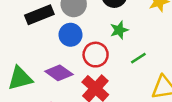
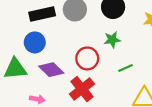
blue circle: (70, 35) -> (35, 42), moved

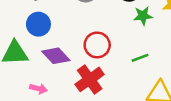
green star: (112, 40) -> (143, 16), moved

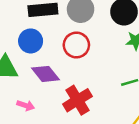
red circle: (97, 45) -> (76, 45), moved

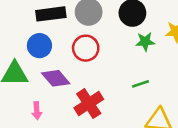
pink arrow: (26, 105) -> (37, 111), turned 70

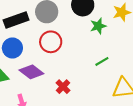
red cross: (89, 104) -> (63, 87), size x0.6

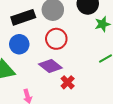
purple diamond: (31, 72) -> (50, 66), moved

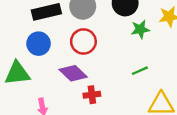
red cross: (68, 82) -> (92, 95), turned 32

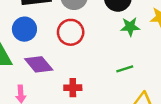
purple diamond: (73, 73) -> (39, 64), moved

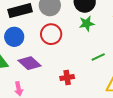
green star: (130, 27) -> (87, 24), moved
red cross: (73, 88) -> (67, 77), moved

